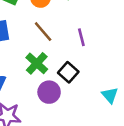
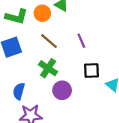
black square: (68, 72) -> (91, 71), moved, turned -35

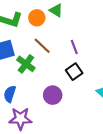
green cross: (48, 68) -> (26, 64), moved
black square: (91, 71) -> (74, 72), moved, turned -35

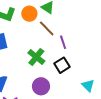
brown line: (42, 46) -> (47, 28), moved
green cross: (26, 64) -> (36, 57), moved

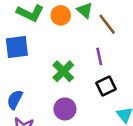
brown line: (47, 28) -> (107, 24), moved
black square: (62, 65) -> (106, 86), moved

